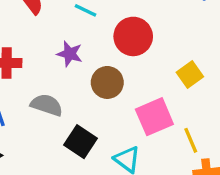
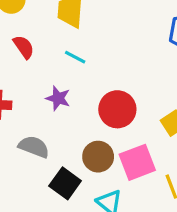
red circle: (133, 36) -> (117, 109), moved
brown circle: (107, 82) -> (98, 157), moved

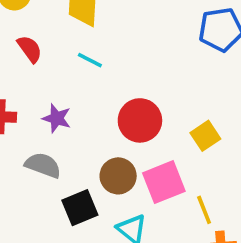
purple star: (58, 98) -> (57, 118), moved
black square: (65, 183) -> (80, 208), turned 32

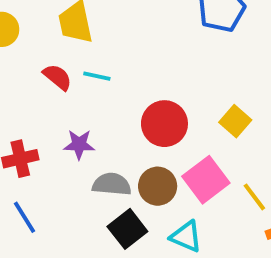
red semicircle: (30, 49) -> (57, 77), moved
gray semicircle: (43, 165) -> (112, 184), moved

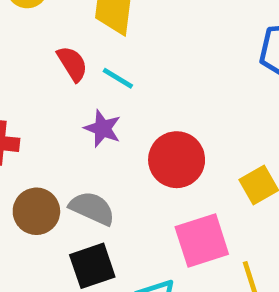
purple star: (79, 144) -> (103, 129), moved
brown circle: (158, 186) -> (36, 211), moved

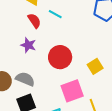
red semicircle: (72, 64) -> (34, 21), moved
cyan line: (118, 78) -> (55, 14), moved

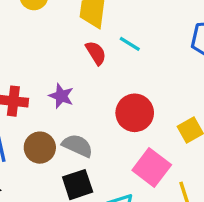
purple star: (28, 45) -> (61, 96), moved
pink square: (72, 91) -> (152, 167), turned -35

